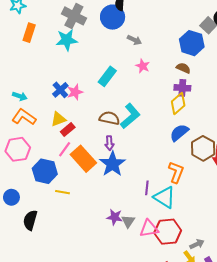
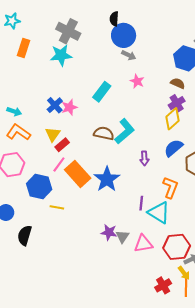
blue circle: (113, 17) -> (124, 35), moved
purple cross: (182, 88) -> (177, 103), turned -35
yellow triangle: (58, 119) -> (53, 134), turned -35
purple arrow: (109, 143) -> (144, 158), moved
red hexagon: (168, 232) -> (177, 247), moved

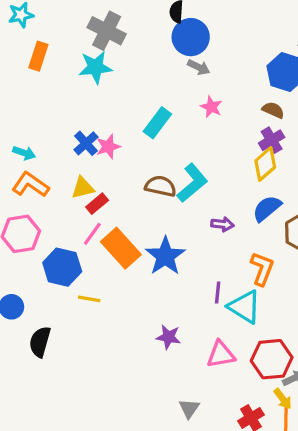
yellow triangle: (53, 134) -> (83, 188), turned 42
purple arrow: (144, 158) -> (222, 224), turned -80
gray triangle: (122, 236) -> (189, 408), moved

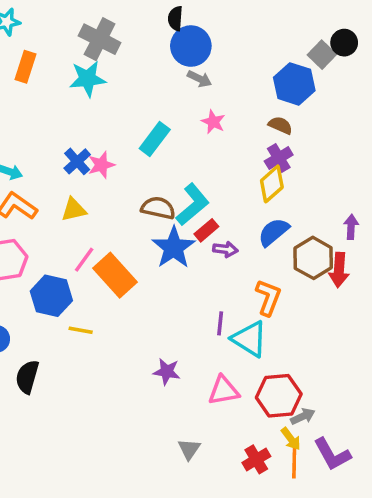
red rectangle: (97, 204) -> (206, 230), moved
blue star: (165, 256) -> (174, 248), moved

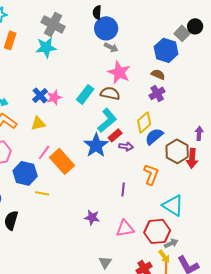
pink star: (213, 122) -> (119, 72), size x1.6
cyan rectangle: (155, 139) -> (85, 94), moved
yellow diamond: (272, 184) -> (144, 122), moved
brown semicircle: (158, 208) -> (110, 93), moved
cyan triangle: (249, 339) -> (173, 205), moved

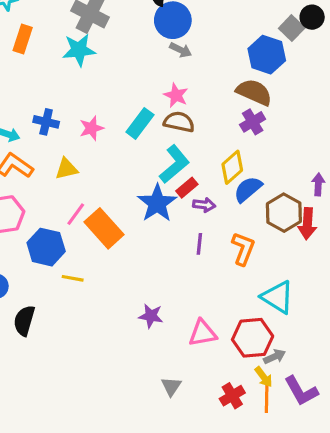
pink star: (119, 72) -> (176, 95), moved, size x0.7
brown semicircle: (158, 74) -> (254, 92), size x1.6
blue cross: (40, 95) -> (46, 122), moved, turned -35
purple line: (123, 189) -> (199, 244), moved

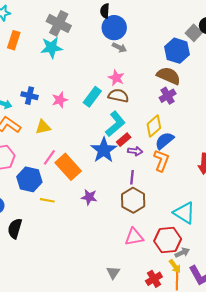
brown hexagon: (284, 213) -> (133, 200), moved
orange L-shape: (243, 249) -> (161, 161), moved
purple star: (151, 316) -> (89, 197), moved

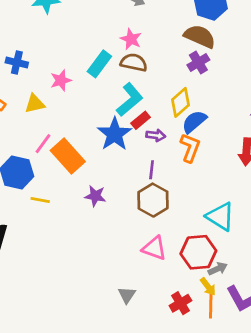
pink star: (60, 100) -> (61, 80), moved
pink triangle: (134, 237) -> (154, 248), turned 30

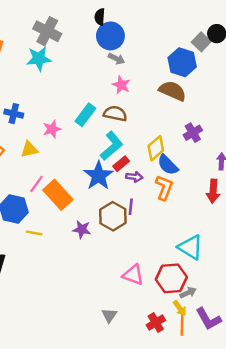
pink star: (131, 39) -> (121, 85), moved
purple cross: (198, 62) -> (193, 133), moved
blue semicircle: (194, 122) -> (168, 165), turned -95
brown hexagon: (153, 200) -> (113, 216), moved

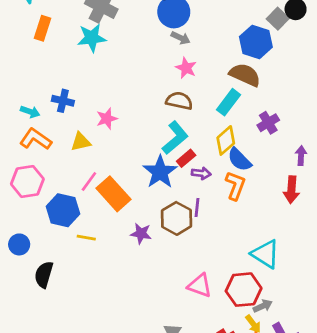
cyan rectangle: (85, 115) -> (229, 102), moved

